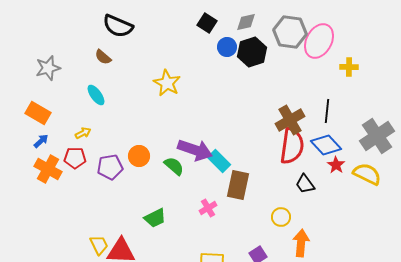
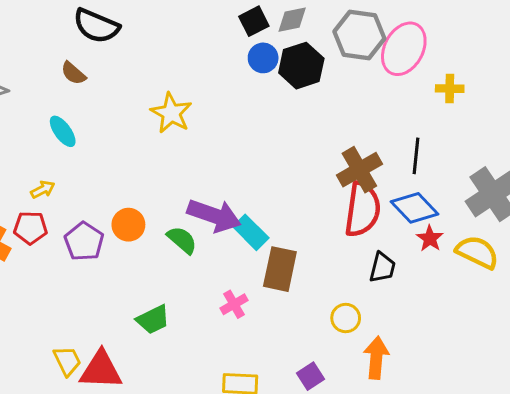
black square: (207, 23) -> (254, 21), moved, turned 30
purple pentagon: (110, 167) -> (84, 242), turned -30
black trapezoid: (305, 184) -> (382, 268), turned -130

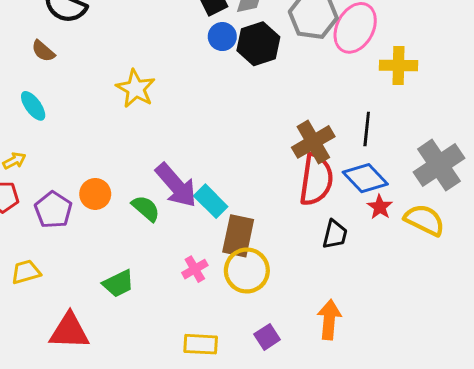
yellow cross: (450, 89) -> (398, 65), size x1.4
purple arrow: (214, 216) -> (176, 185), turned 30
yellow circle: (346, 318) -> (247, 271), moved, size x1.6
yellow trapezoid: (67, 361) -> (26, 272), moved, turned -80

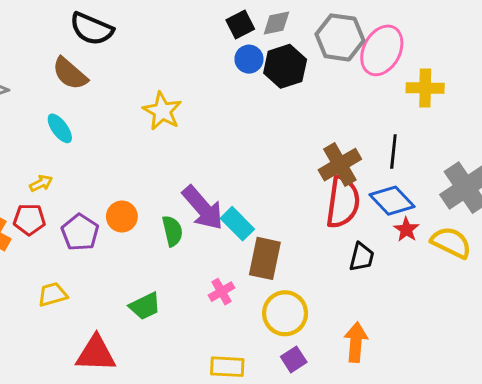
brown semicircle: (43, 51) -> (70, 74), size x1.5
green semicircle: (146, 208) -> (172, 231), turned 36
yellow circle: (247, 271) -> (285, 313), moved

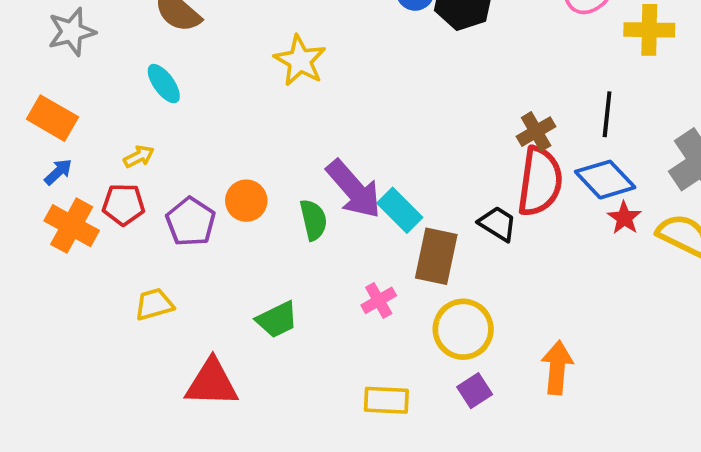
brown cross: (340, 165) -> (536, 132), size x0.7
black trapezoid: (362, 257) -> (498, 224), moved, turned -72

